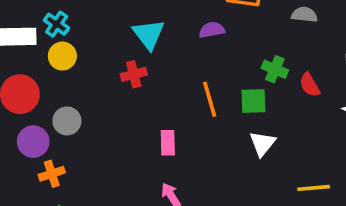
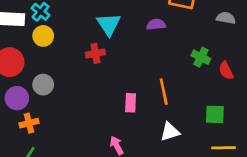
orange line: (210, 99) -> (164, 92), moved
green square: (253, 101) -> (215, 114), moved
pink rectangle: (168, 143) -> (131, 103), moved
white triangle: (262, 143) -> (170, 132), moved, turned 30

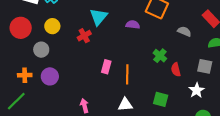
yellow circle: (43, 36) -> (52, 26), moved
red cross: (95, 53) -> (84, 36), turned -32
purple circle: (17, 98) -> (50, 76), moved
pink rectangle: (131, 103) -> (106, 67), moved

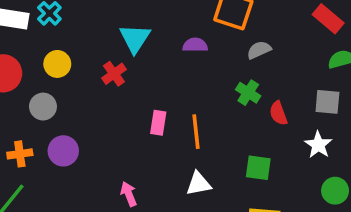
gray semicircle: (184, 31) -> (259, 50), moved, turned -40

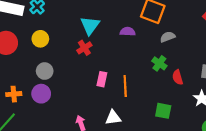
red cross: (114, 74) -> (84, 48), moved
gray circle: (43, 107) -> (45, 71), moved
white triangle: (199, 184) -> (113, 118), moved

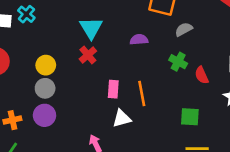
purple semicircle: (128, 32) -> (139, 40), moved
yellow circle: (40, 39) -> (46, 65), moved
white triangle: (113, 118) -> (122, 118), moved

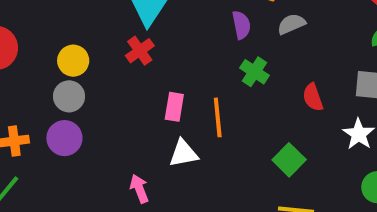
purple semicircle: (139, 40) -> (241, 25), moved, turned 78
green cross: (178, 62) -> (254, 72), moved
green square: (190, 117) -> (289, 160), turned 36

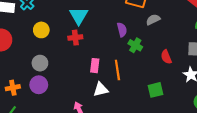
purple semicircle: (241, 25) -> (122, 30), moved
red cross: (140, 51) -> (75, 38), turned 32
yellow circle: (73, 61) -> (41, 30), moved
green square: (289, 160) -> (156, 90), turned 35

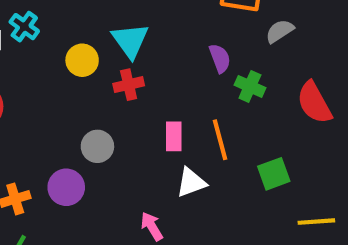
yellow circle: (41, 30) -> (82, 60), moved
red semicircle: (166, 57) -> (314, 103), size x1.5
gray circle: (40, 63) -> (97, 146), moved
green square: (156, 90) -> (274, 174), moved

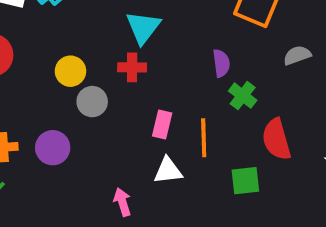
gray semicircle: (280, 31) -> (297, 55), moved
yellow circle: (82, 60) -> (70, 71), moved
red semicircle: (314, 103) -> (276, 139), moved
gray circle: (97, 146) -> (92, 102), moved

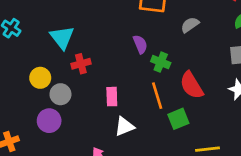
cyan triangle: (143, 27) -> (62, 37), moved
orange line: (204, 138) -> (157, 96), moved
purple circle: (53, 148) -> (49, 121), moved

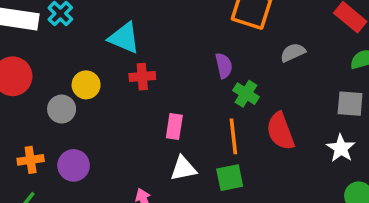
cyan triangle: (62, 37) -> (124, 38), turned -40
gray circle: (60, 94) -> (62, 109), moved
green square: (178, 119) -> (230, 178), moved
purple circle: (49, 121) -> (74, 165), moved

